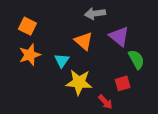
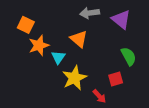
purple triangle: (119, 36) -> (121, 19), moved
orange star: (30, 55) -> (39, 45), moved
yellow star: (79, 82) -> (74, 78), turned -30

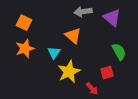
orange star: (39, 45) -> (25, 49), moved

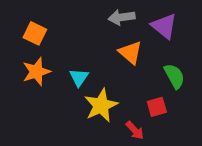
orange triangle: (73, 36) -> (130, 53), moved

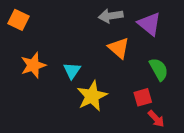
orange square: (35, 33) -> (19, 20), moved
red arrow: (135, 130) -> (156, 119), moved

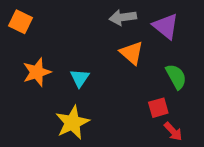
yellow star: (92, 96) -> (72, 123), moved

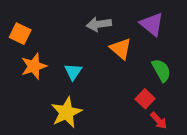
gray arrow: (123, 17) -> (99, 24), moved
orange square: (20, 22) -> (20, 34), moved
red square: (158, 108) -> (145, 99), turned -30

